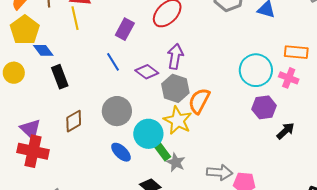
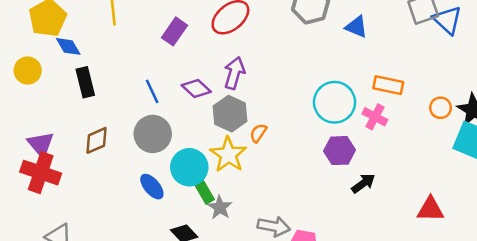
blue line: (113, 62) -> (152, 91), moved
orange semicircle: (199, 101) -> (258, 133), size x0.6

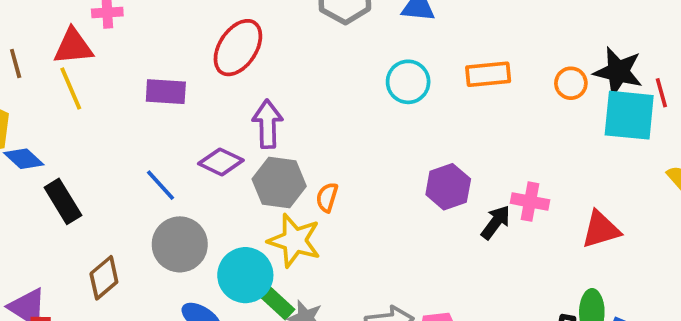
purple rectangle: (174, 31) -> (166, 92), turned 76
cyan circle: (335, 102) -> (408, 82), moved, size x0.7
pink cross: (375, 117) -> (530, 202), moved

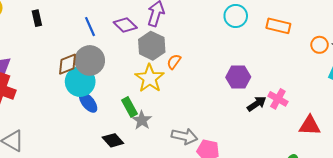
black rectangle: (63, 201) -> (37, 18), size x0.7
cyan circle: (245, 275) -> (80, 82), moved
brown diamond: (104, 278) -> (68, 64), moved

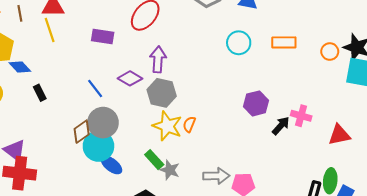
orange semicircle: (174, 62) -> (189, 124), moved

